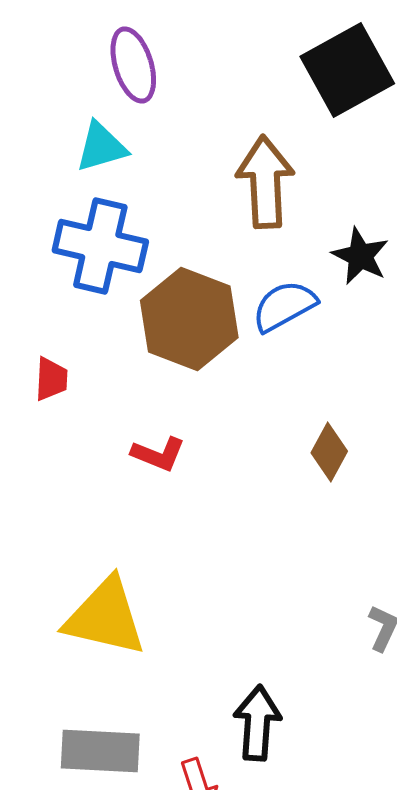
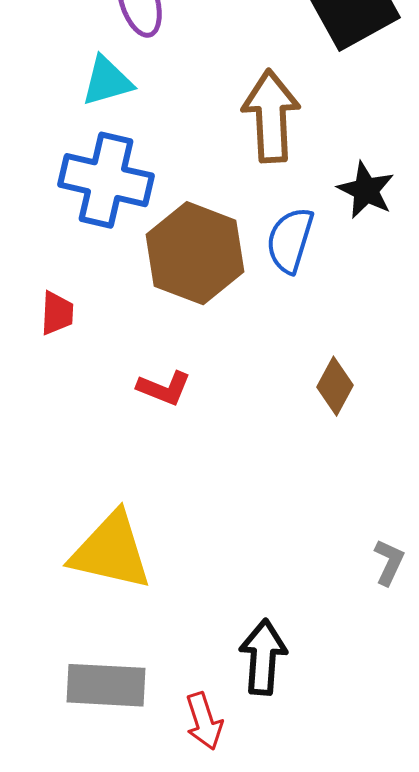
blue semicircle: (284, 306) -> (290, 240), turned -44

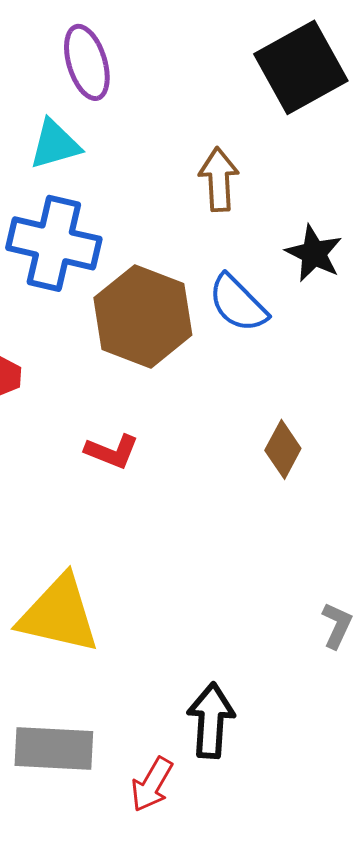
brown arrow: (271, 116) -> (219, 179), size x0.7
blue semicircle: (290, 240) -> (238, 303), turned -62
red arrow: (204, 721) -> (152, 784), turned 48

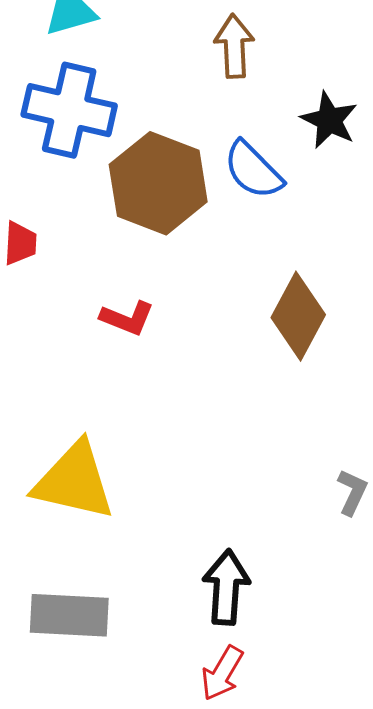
brown diamond: (283, 449) -> (298, 316), size x1.5
red arrow: (152, 784) -> (222, 673), moved

